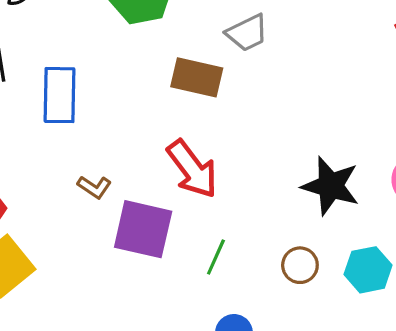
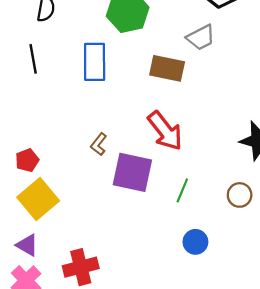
blue rectangle: (59, 95) -> (95, 62), moved
brown L-shape: (94, 187) -> (99, 144), turned 95

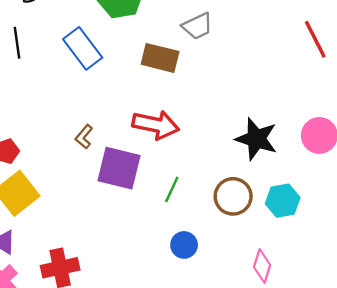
blue rectangle: (95, 62) -> (83, 48), turned -39
red arrow: (165, 131) -> (156, 125), turned -42
brown circle: (240, 195) -> (233, 196), size x1.4

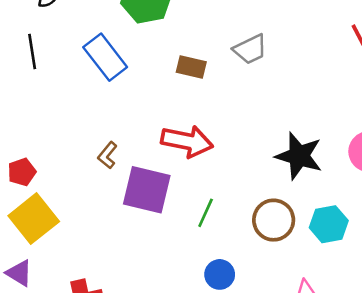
gray trapezoid: (197, 26) -> (250, 49), moved
brown rectangle: (160, 58) -> (191, 67), size x0.7

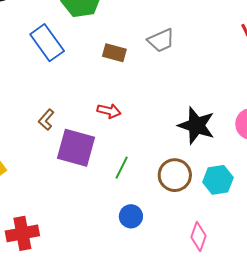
red arrow: (187, 141) -> (109, 111), size x0.6

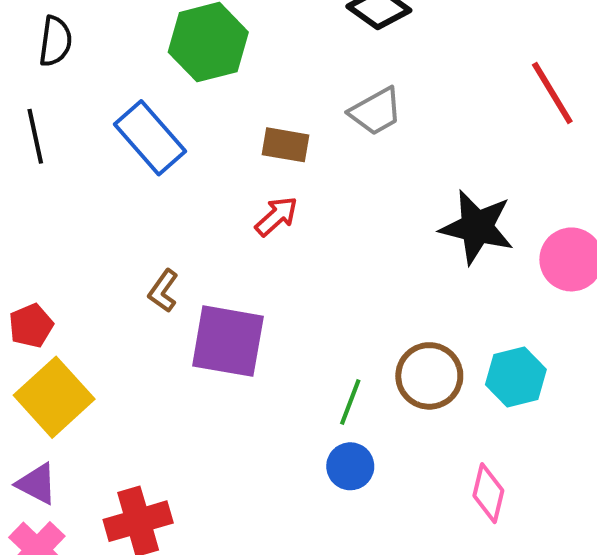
red arrow: (109, 111) -> (276, 216), moved, turned -50
black star: (196, 125) -> (477, 227), moved
green line: (122, 168) -> (350, 402), moved

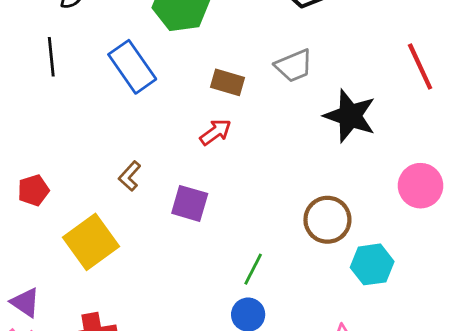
black star: (477, 227) -> (350, 116), moved
purple square: (228, 341) -> (190, 203), moved, size x0.7
brown circle: (429, 376) -> (327, 220), moved
yellow square: (54, 397) -> (91, 242), moved

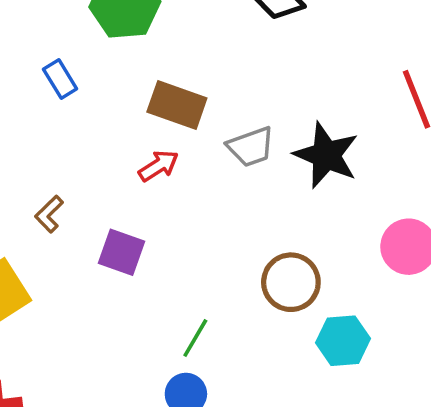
gray trapezoid: (294, 66) -> (251, 147), moved
blue rectangle: (132, 67) -> (60, 79), size x0.6
brown rectangle: (227, 82) -> (177, 105), size x1.4

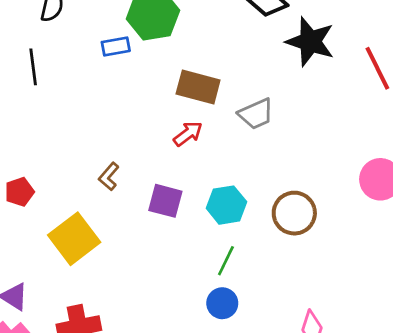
blue rectangle: (60, 79) -> (116, 46), moved, turned -64
black star: (326, 155) -> (310, 42), moved
cyan hexagon: (343, 341) -> (226, 205), moved

